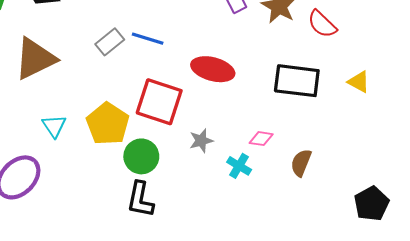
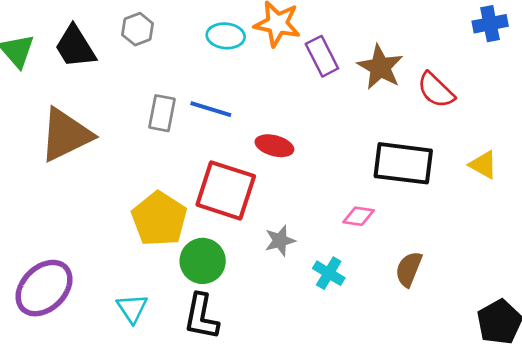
gray rectangle: (110, 42) -> (162, 113), turned -40
red ellipse: (213, 69) -> (274, 146), moved, size x0.7
cyan triangle: (54, 126) -> (132, 308), moved
pink diamond: (261, 139) -> (359, 216), moved

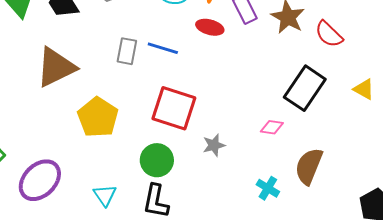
red ellipse: (274, 146) -> (210, 27), moved
black rectangle: (403, 163) -> (305, 88), turned -63
yellow pentagon: (159, 219) -> (98, 117), moved
brown semicircle: (409, 269) -> (309, 166), size x1.4
cyan cross: (329, 273) -> (268, 188), moved

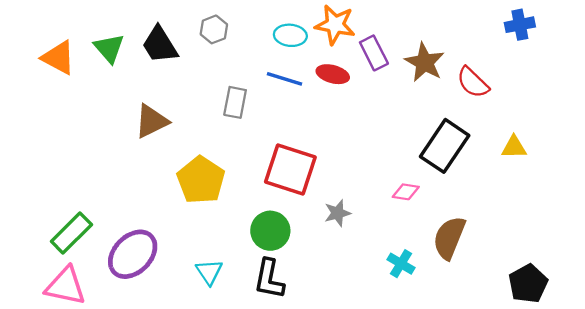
blue line: (163, 48) -> (284, 79), moved
brown triangle: (56, 67) -> (151, 121), size x0.7
yellow triangle: (364, 89) -> (514, 147), turned -30

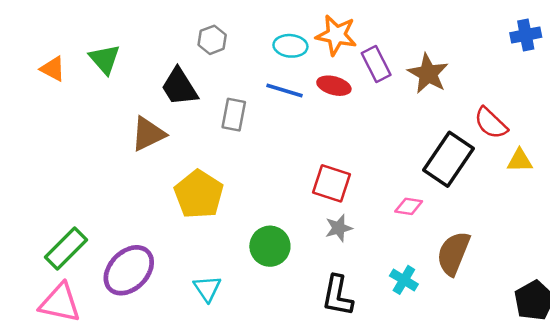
black trapezoid: (160, 45) -> (179, 87), moved
orange triangle: (58, 58) -> (53, 69), size x0.7
red semicircle: (473, 82) -> (491, 123), moved
red square: (290, 169) -> (331, 183), moved, size x0.7
black L-shape: (269, 279) -> (338, 296), moved

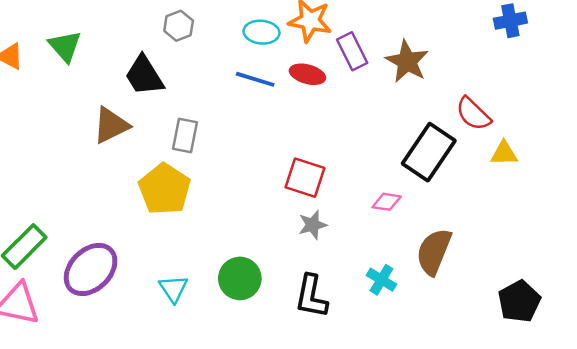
gray rectangle: (234, 115) -> (185, 136), moved
green circle: (270, 246) -> (240, 278), moved

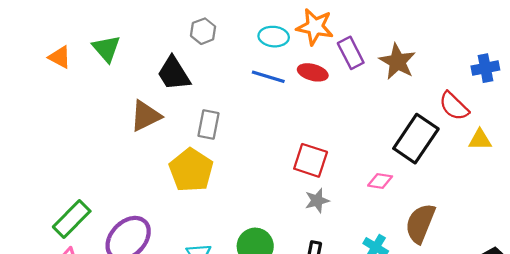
blue cross: (510, 21) -> (485, 68), moved

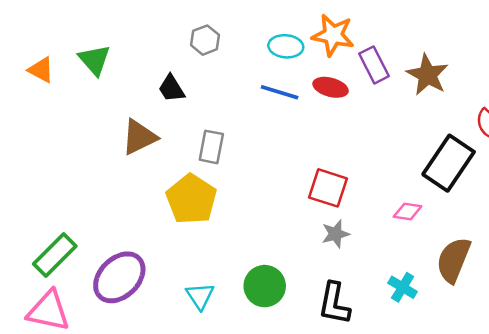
black trapezoid: (174, 73) -> (172, 89), size x0.7

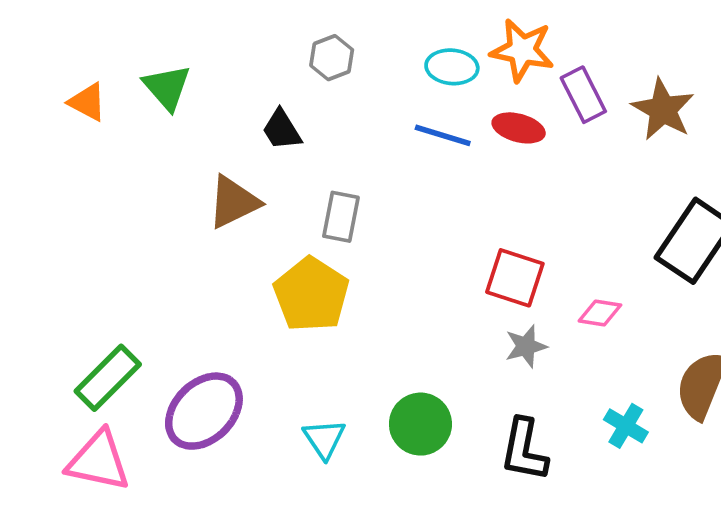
pink diamond: (408, 212) -> (600, 313), moved

